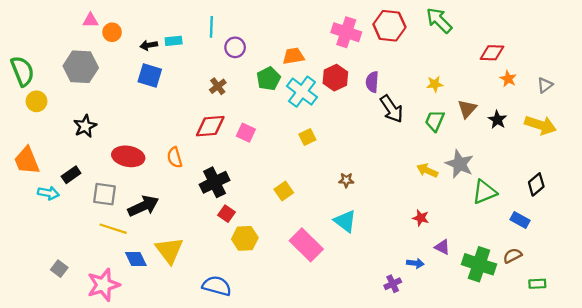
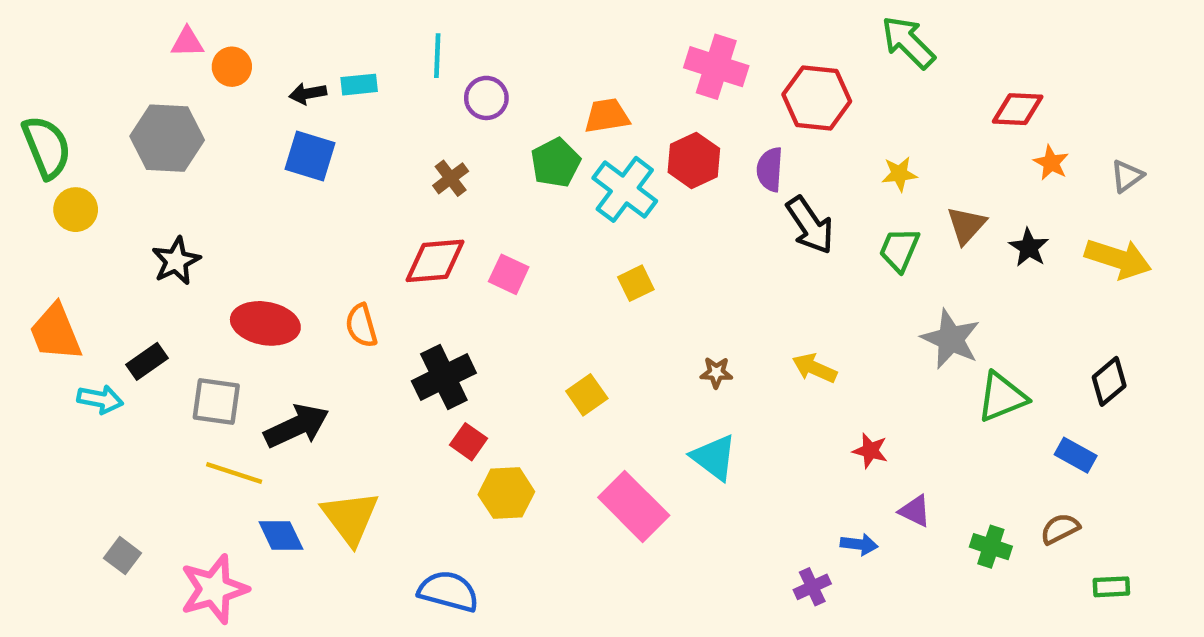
red hexagon: (389, 26) -> (817, 98), moved
yellow arrow: (427, 170) -> (814, 368), moved
green cross: (479, 264) -> (991, 547), size x0.6

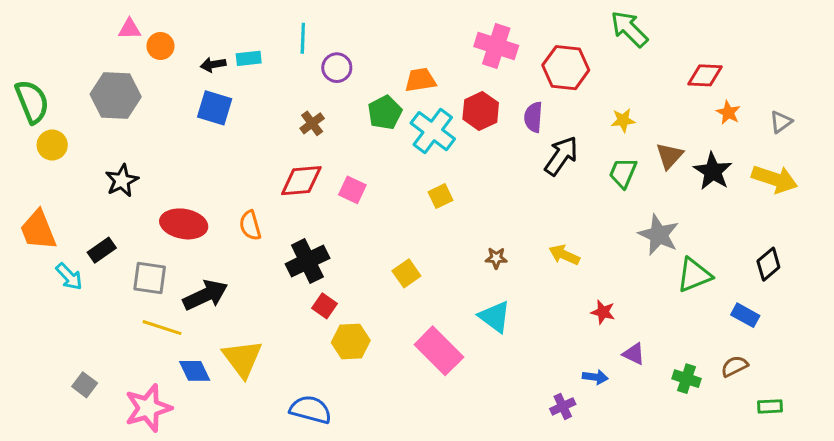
black arrow: (810, 225) -> (561, 156), turned -111
black star: (1029, 248) -> (713, 171), size x1.4
cyan arrow: (100, 399) -> (69, 277), turned 36

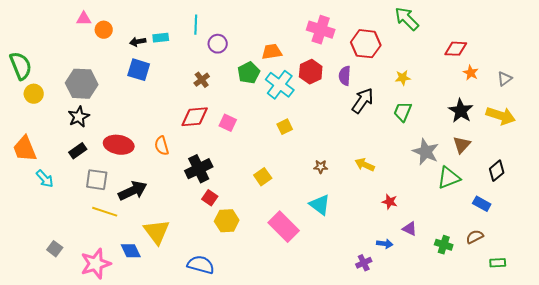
gray hexagon: (116, 95) -> (82, 84), moved
brown triangle: (669, 156) -> (462, 145), moved
black rectangle: (102, 250) -> (78, 151), moved
blue diamond: (195, 371) -> (131, 251), moved

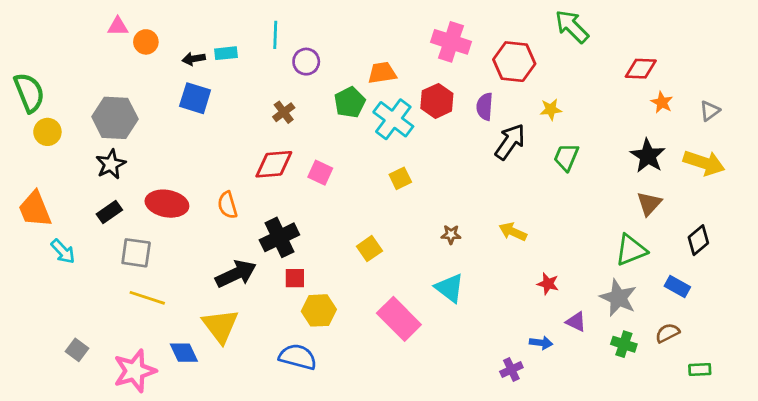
yellow star: (403, 78) -> (551, 109), moved
gray star: (426, 152) -> (618, 298), moved
black arrow: (133, 191) -> (236, 274), moved
red square: (210, 198) -> (295, 278), turned -35
blue semicircle: (201, 265) -> (298, 357), moved

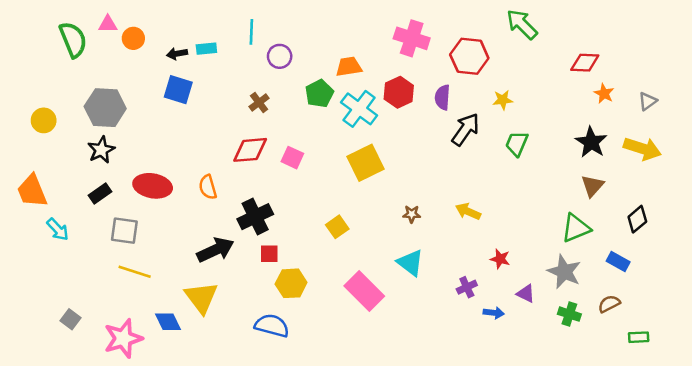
green semicircle: (29, 93) -> (73, 40), moved
yellow square: (400, 178) -> (365, 163), size x1.8
purple cross: (511, 369) -> (467, 287), moved

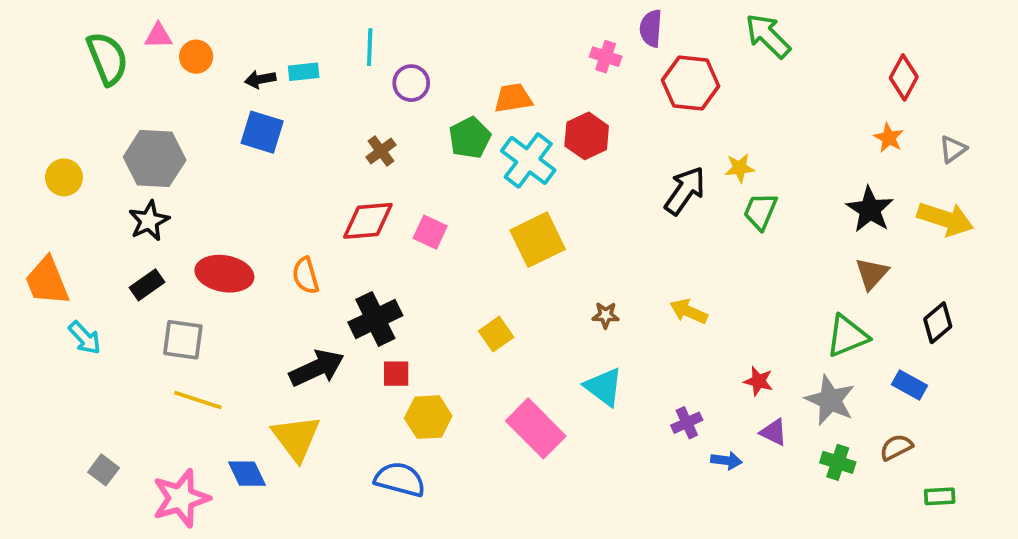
pink cross: (412, 38) -> (606, 57), size x0.6
red diamond: (585, 63) -> (904, 77), moved, turned -64
purple semicircle: (442, 97) -> (651, 28), moved
yellow star: (503, 100) -> (740, 168), moved
red star: (500, 259) -> (758, 381), moved

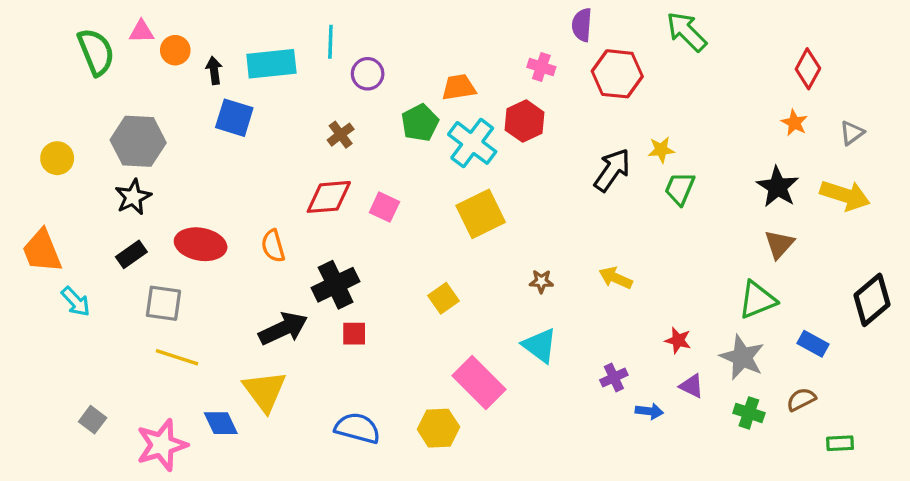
pink cross: (606, 57) -> (541, 67), moved
cyan rectangle: (304, 72) -> (271, 64), size x1.8
black arrow: (260, 79) -> (214, 70), moved, turned 92
black diamond: (938, 323) -> (872, 300), moved, size x1.4
yellow hexagon: (428, 417) -> (438, 428), moved

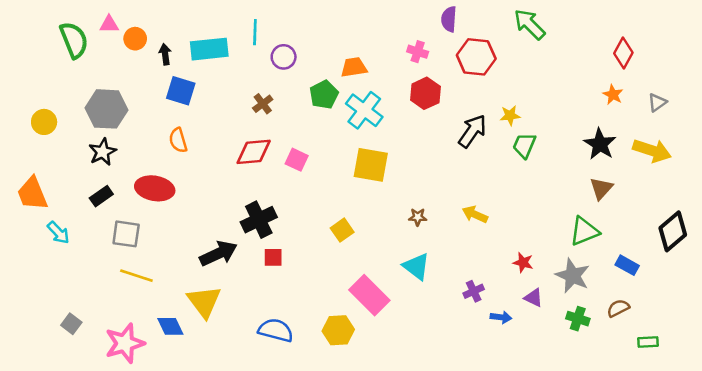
red hexagon: (524, 121) -> (425, 93), moved
yellow square: (481, 214) -> (371, 165), turned 36
orange semicircle: (273, 246) -> (178, 140), moved

